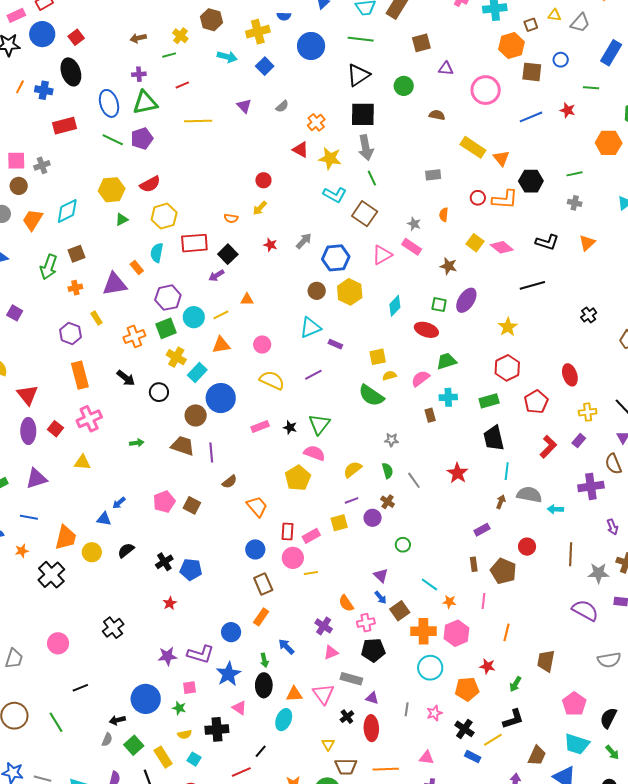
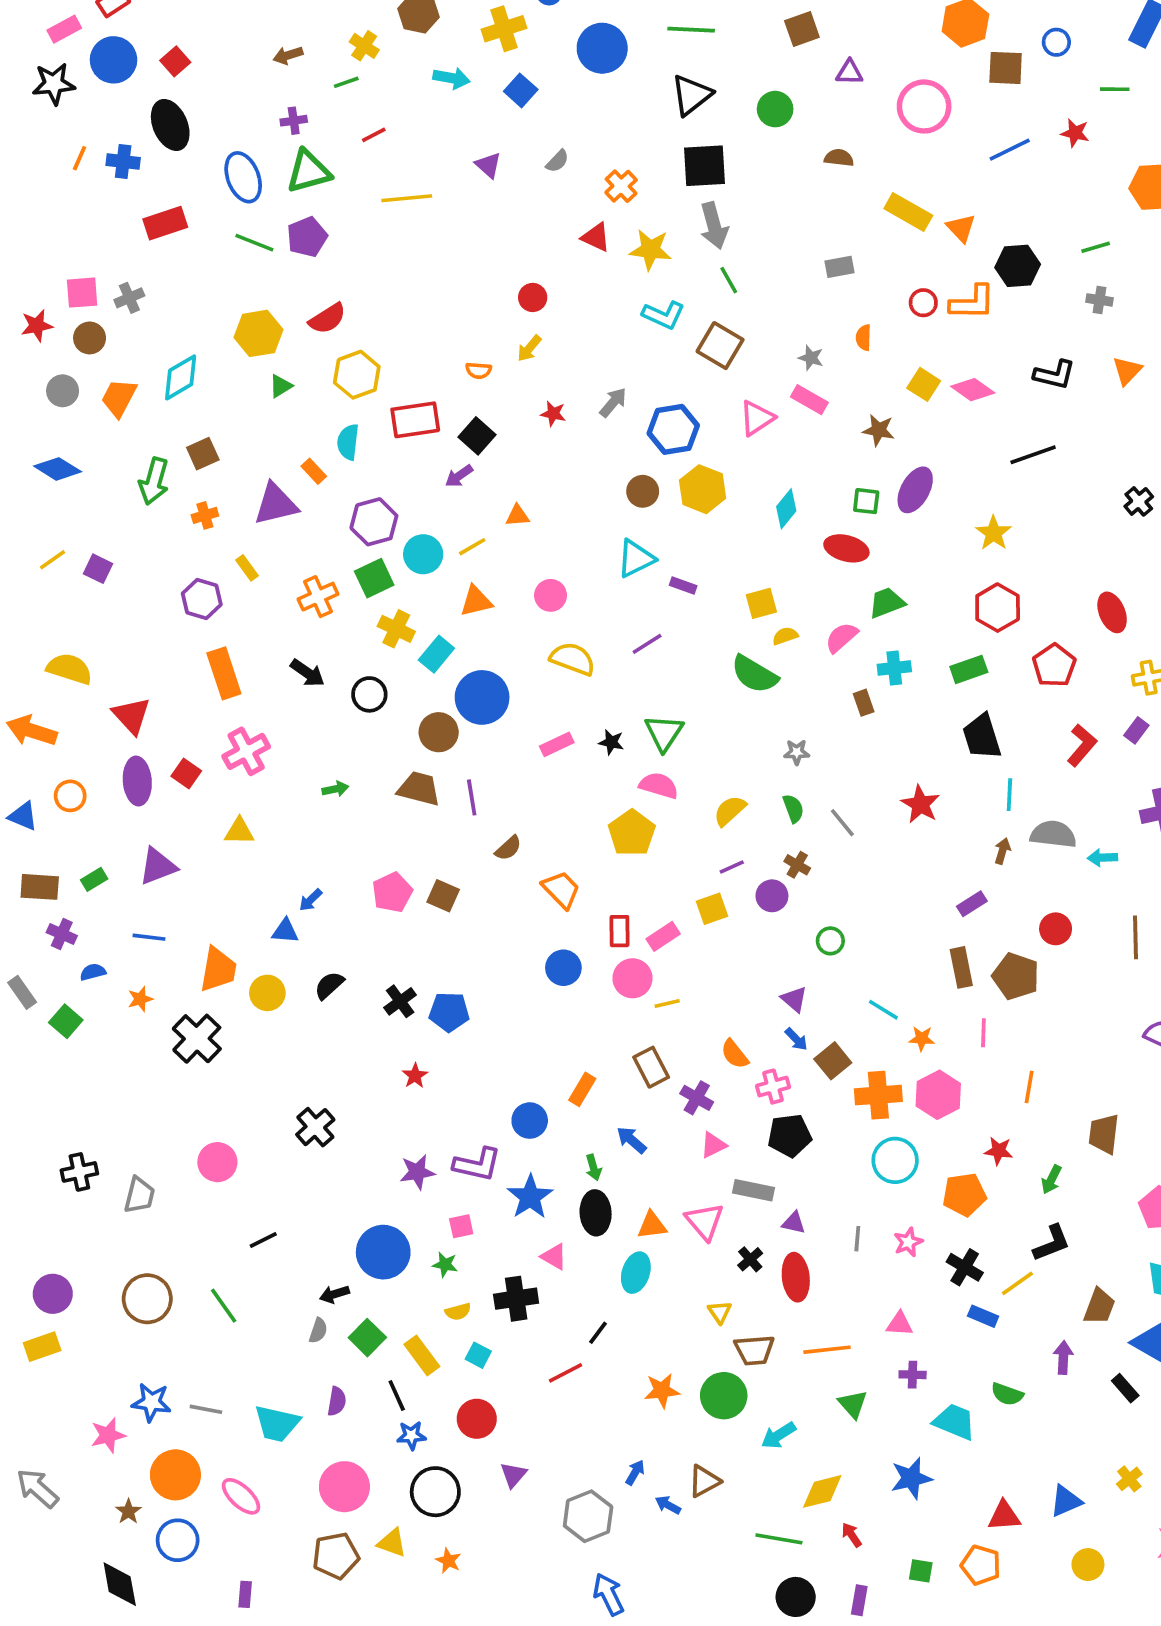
brown rectangle: (474, 564) -> (961, 967), size x1.5
brown rectangle: (263, 584) -> (651, 1067), moved

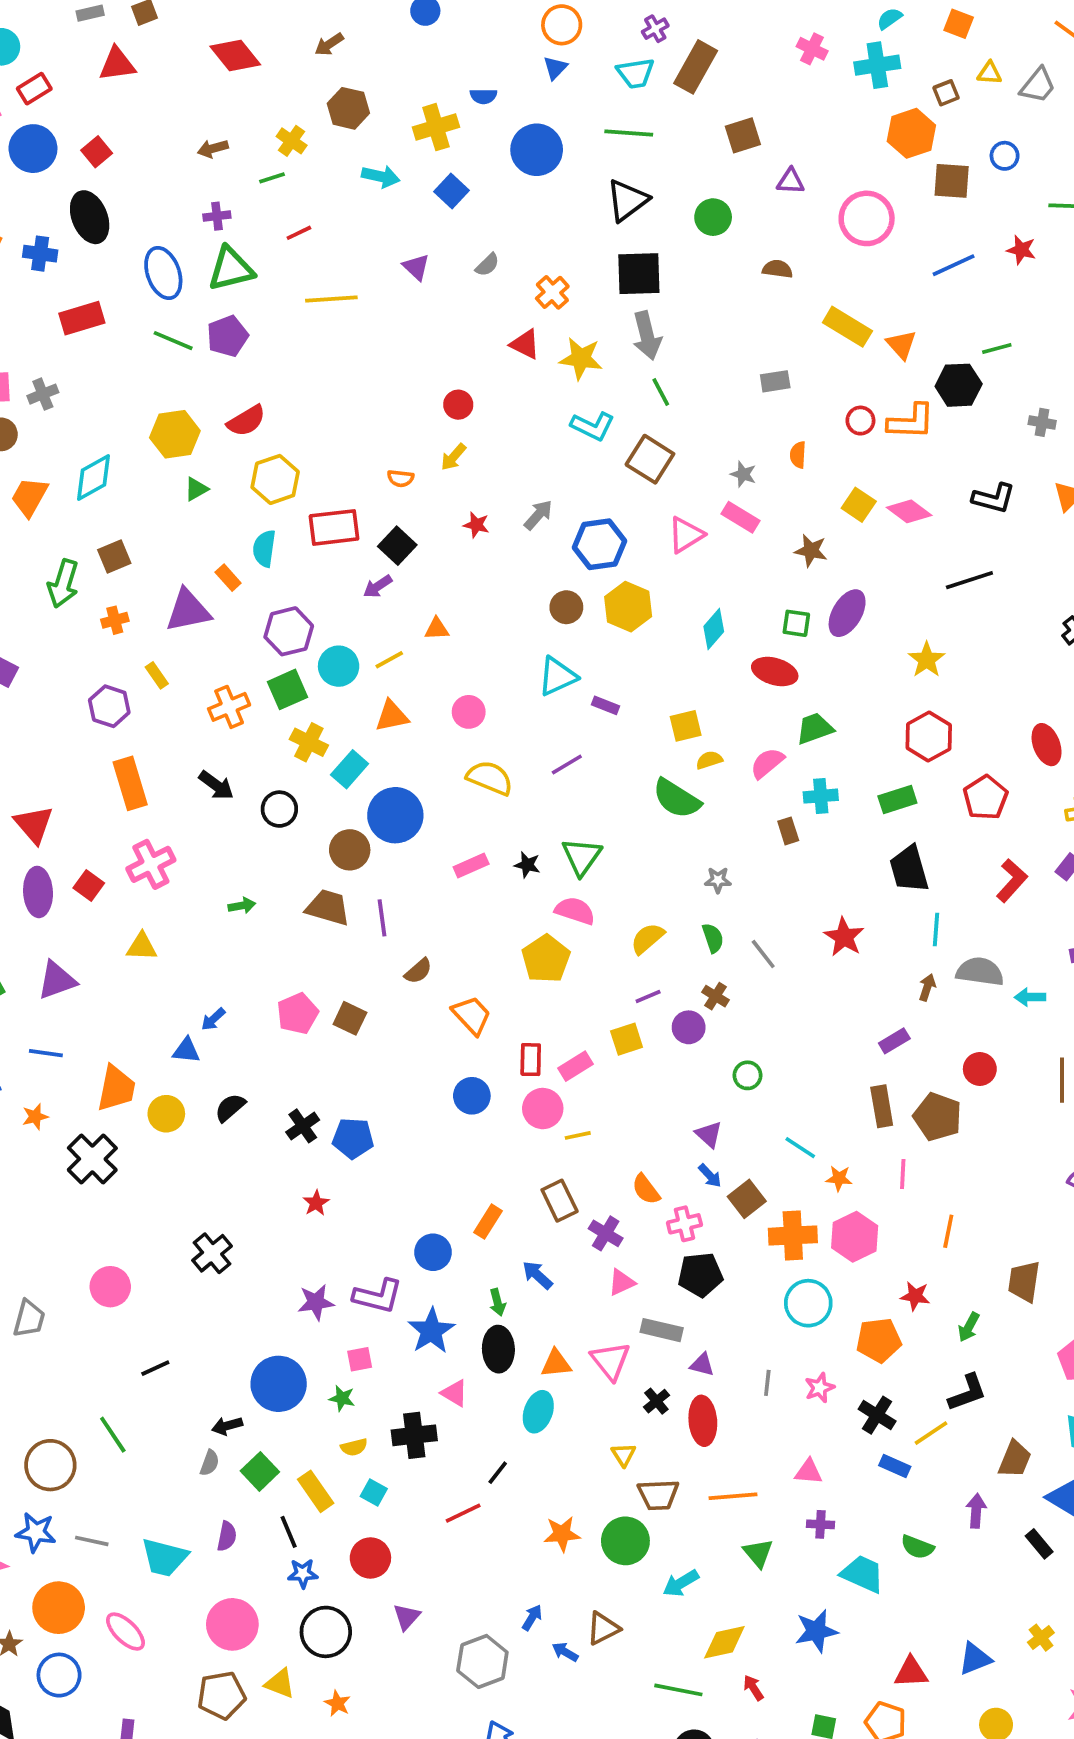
green line: (1096, 247) -> (997, 348), moved
brown circle: (147, 1299) -> (50, 1465), moved

